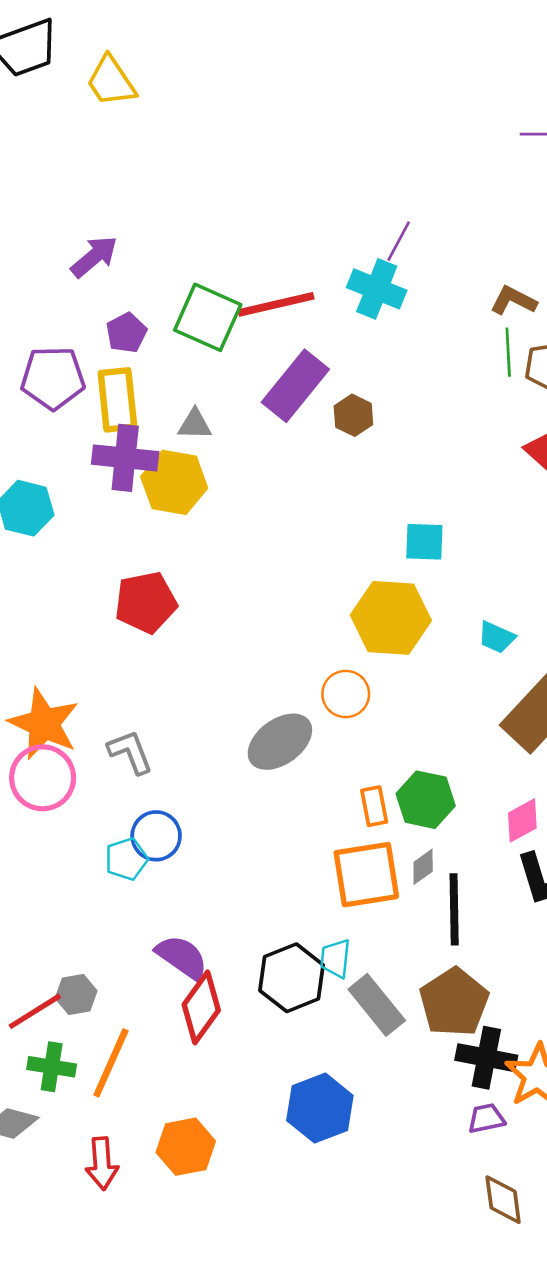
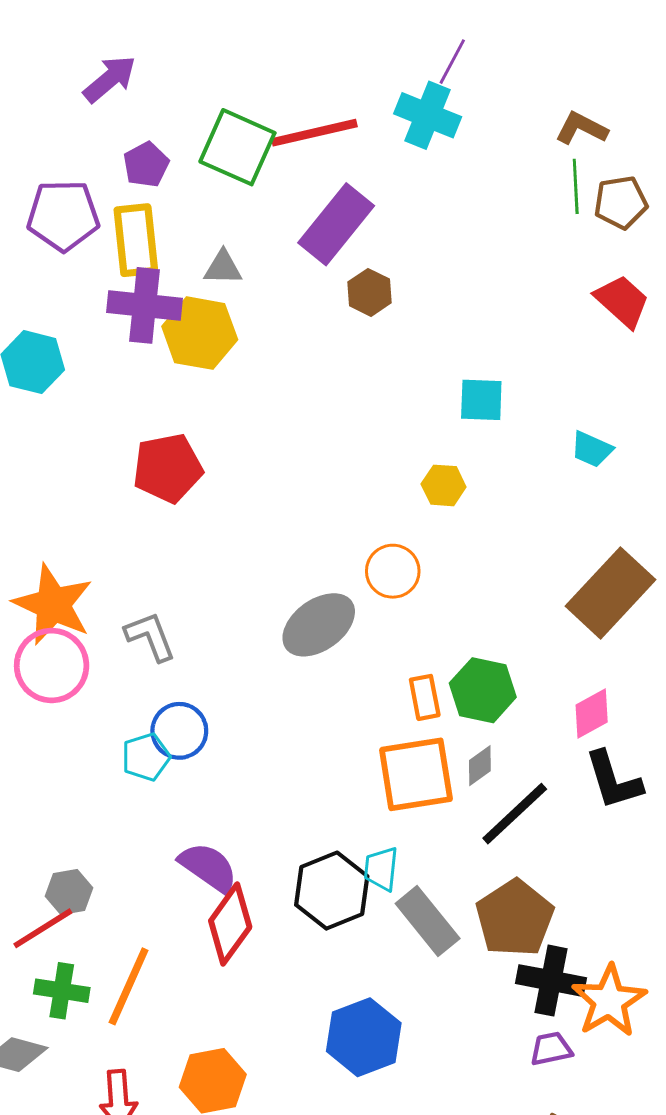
brown hexagon: (353, 415) -> (370, 292), moved
yellow hexagon: (391, 618) -> (444, 485), size x0.5
cyan trapezoid: (497, 637) -> (592, 449), moved
black line: (454, 909) -> (515, 814), turned 48
gray hexagon: (76, 995) -> (69, 892), moved

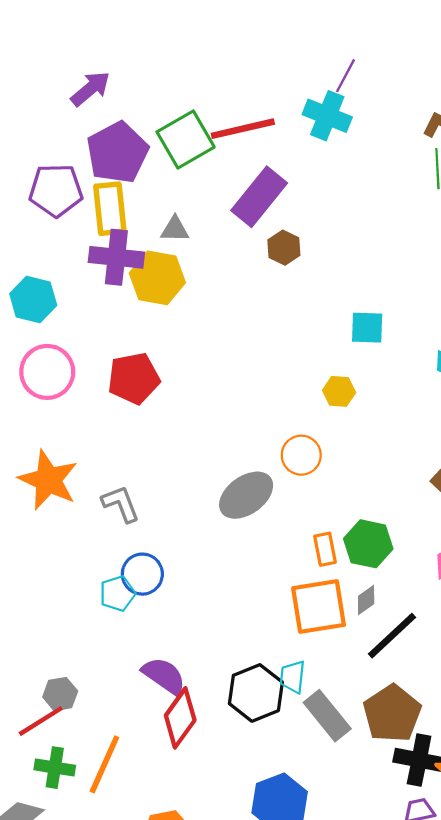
green square: (237, 147) -> (186, 140), turned 36
purple pentagon: (146, 165) -> (117, 152), size x1.8
pink circle: (52, 666) -> (47, 372), moved

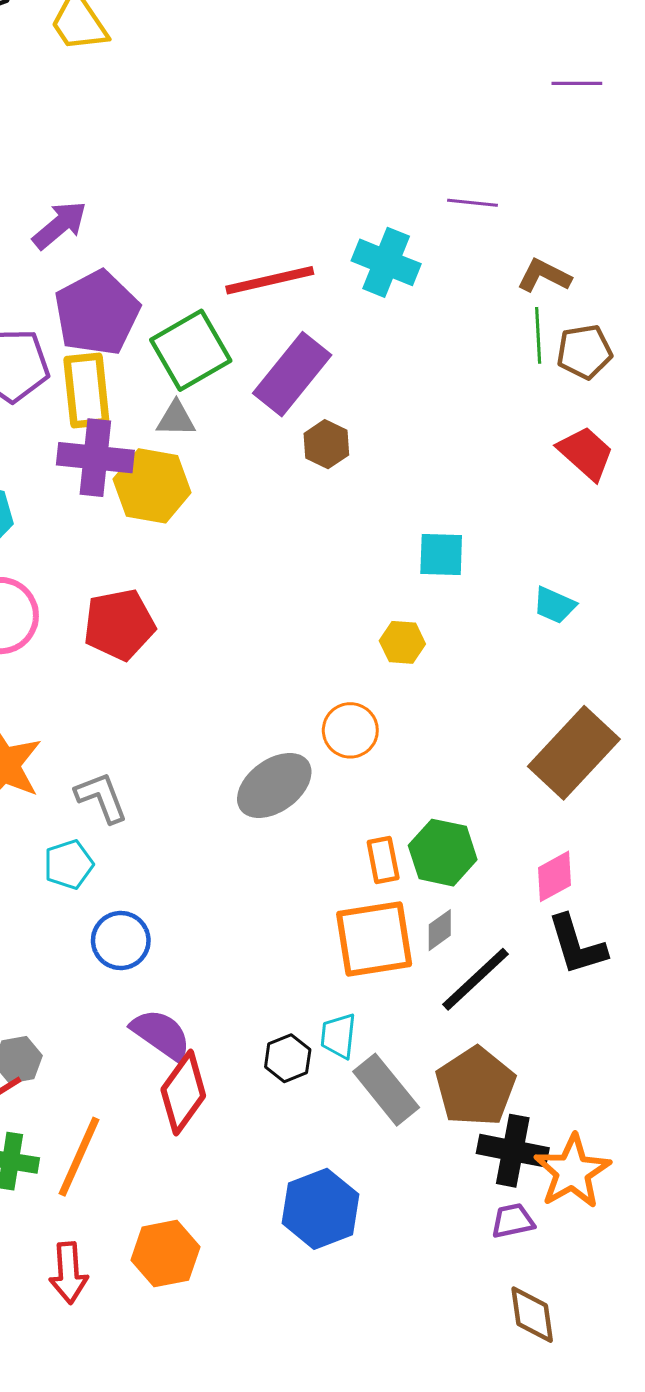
purple line: (346, 76) -> (473, 203), moved, turned 68
green square: (186, 140) -> (191, 350), moved
blue circle: (142, 574) -> (121, 941), moved
cyan pentagon: (117, 594) -> (69, 864), moved
black hexagon: (256, 693) -> (288, 1058), size x0.6

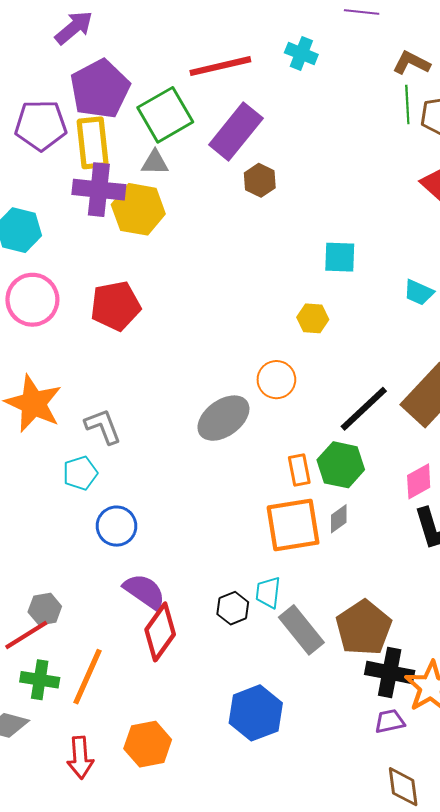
cyan cross: (386, 262) -> (301, 54), size x0.7
black line: (475, 979) -> (364, 409), moved

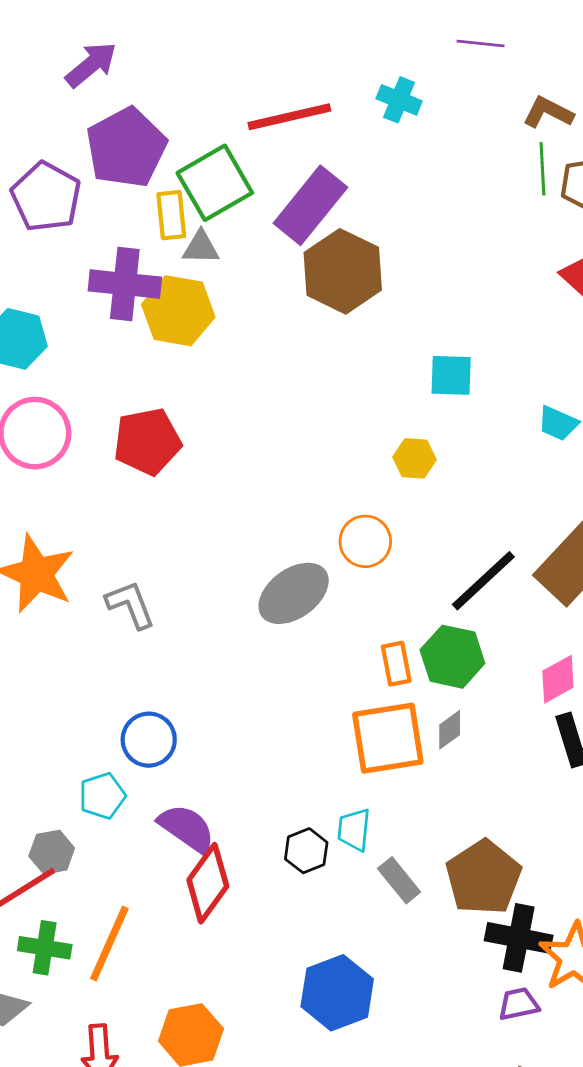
purple pentagon: (41, 125) -> (46, 197), turned 30
yellow rectangle: (93, 143) -> (171, 215), moved, size x0.7
brown hexagon: (260, 180) -> (343, 271), size x1.8
cyan pentagon: (80, 473) -> (102, 796), moved
gray rectangle: (301, 630) -> (399, 880), size x0.7

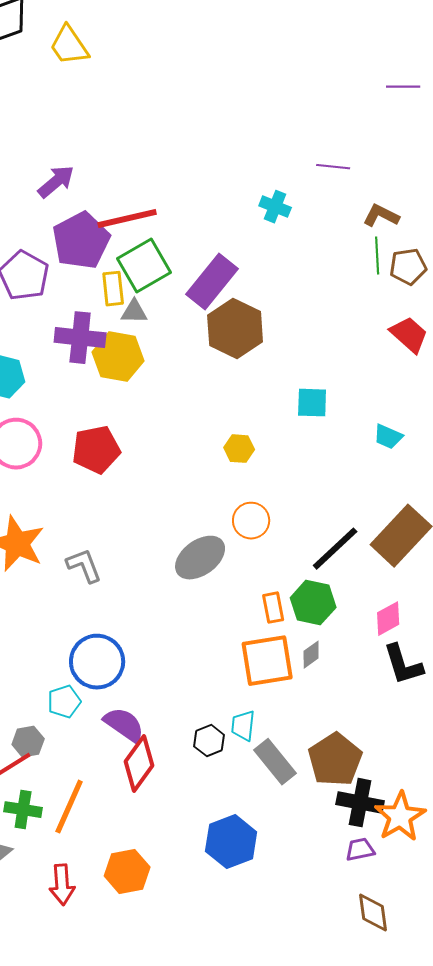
red line: (289, 117) -> (127, 219), moved
yellow hexagon: (415, 458) -> (239, 449), moved
blue circle: (149, 740) -> (97, 662), size x1.4
gray rectangle: (399, 880) -> (275, 762), size x1.4

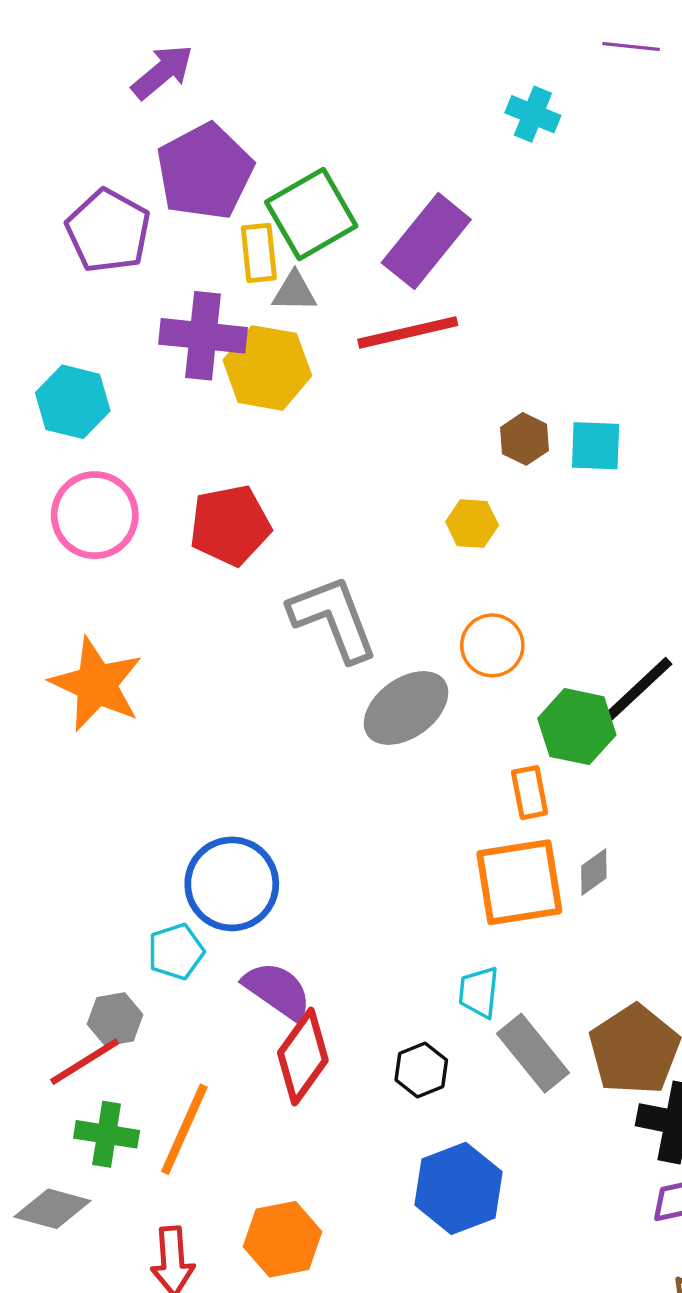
red line: (127, 219) -> (408, 332), moved
brown hexagon: (235, 329) -> (524, 439), moved, size x0.5
gray L-shape: (84, 566) -> (333, 618), moved, size x1.5
green hexagon: (313, 603) -> (577, 727), moved
black hexagon: (209, 741) -> (421, 1070), moved

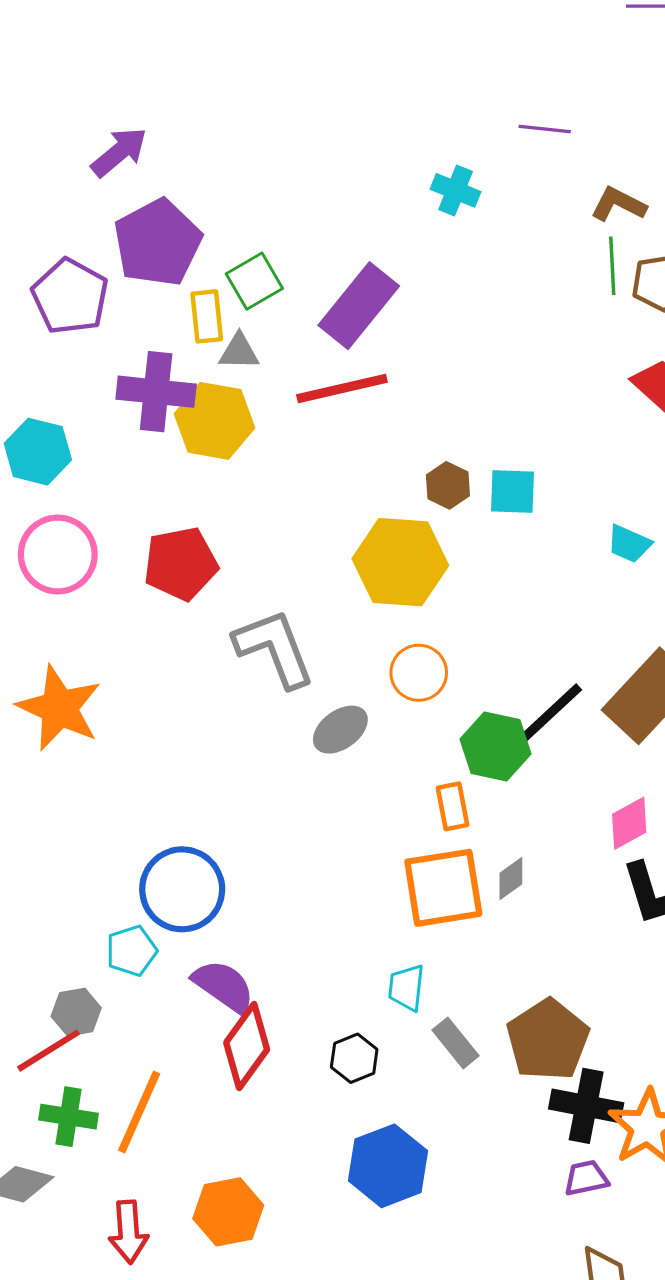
green square: (311, 214) -> (254, 281), size x0.7
yellow hexagon: (472, 524) -> (400, 562), size x2.0
gray ellipse: (406, 708) -> (340, 730), size x0.7
gray rectangle: (533, 1053) -> (456, 1043), size x0.7

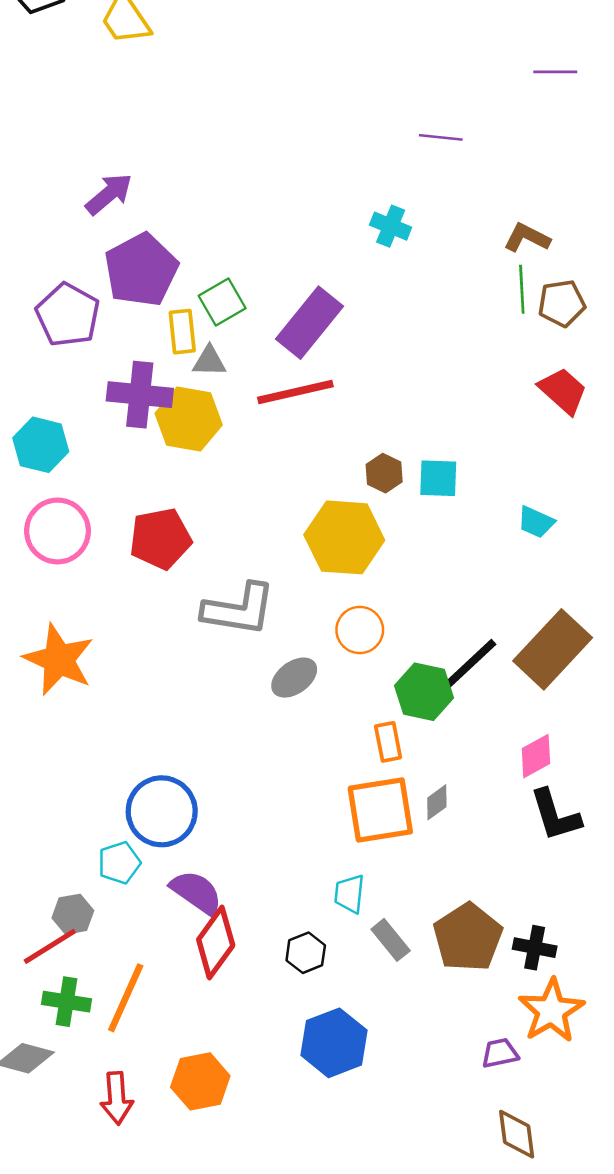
purple line: (545, 129) -> (441, 137), moved
gray L-shape: (274, 648) -> (239, 609), turned 120
black cross: (586, 1106) -> (535, 948), moved, size x0.7

